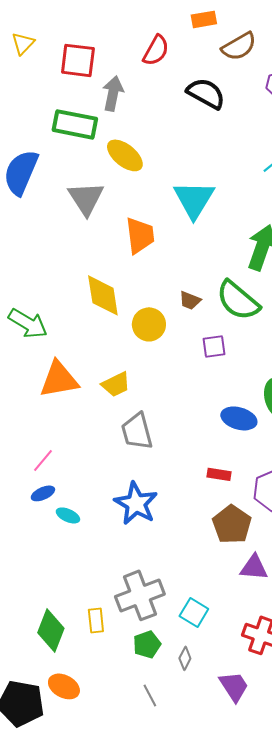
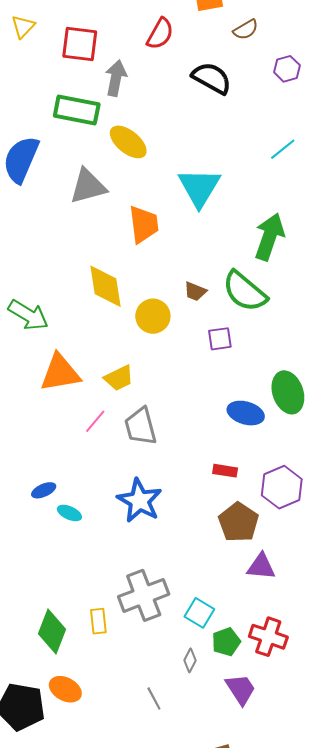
brown semicircle: (239, 46) -> (246, 30), size x0.7
gray triangle: (86, 198) -> (88, 186), turned 48
pink line: (43, 460) -> (95, 421), moved
green pentagon: (147, 644) -> (226, 642), moved

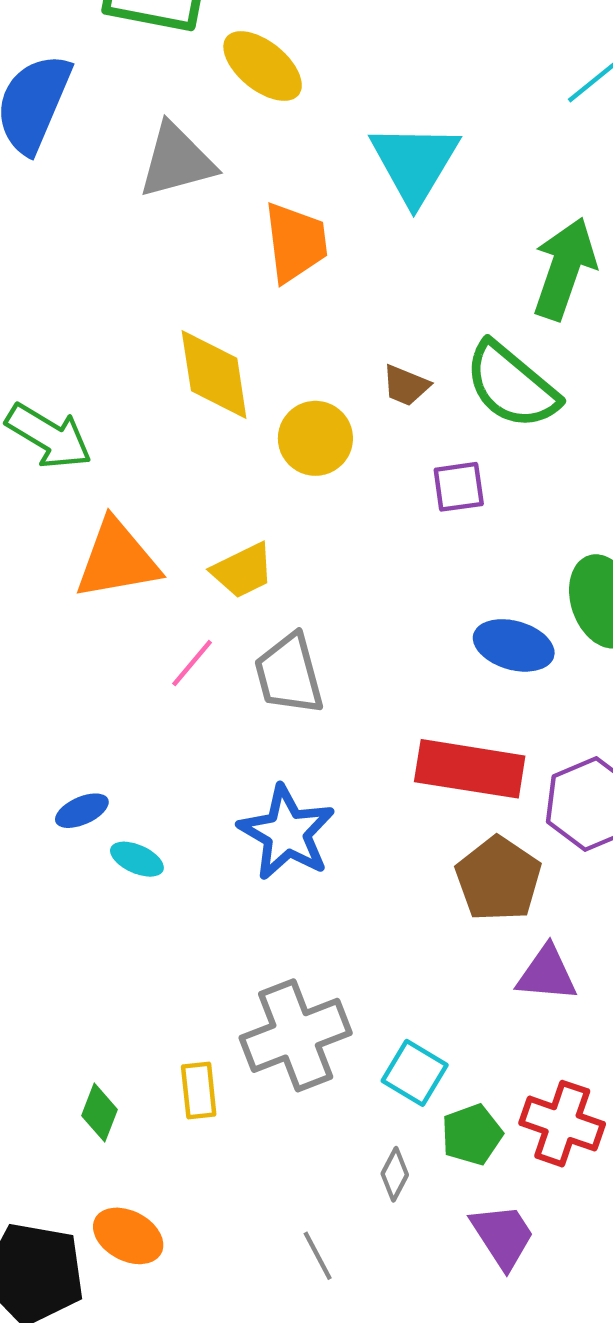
red rectangle: (225, 471) -> (470, 769), size x2.0
green diamond: (52, 631) -> (100, 1113), size x0.6

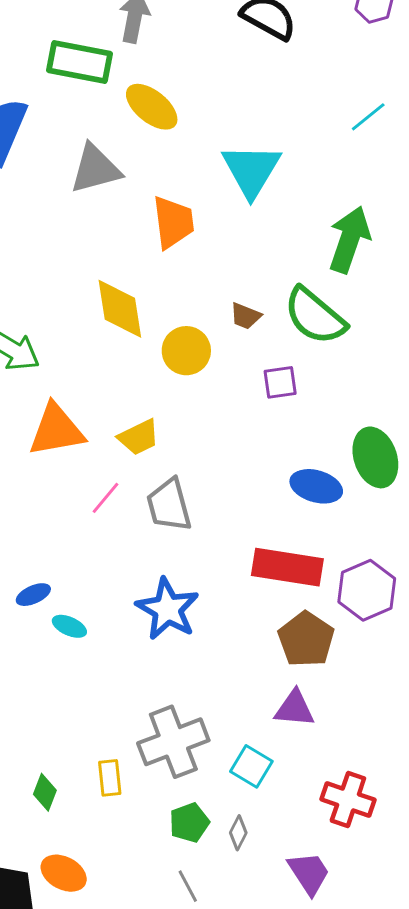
purple triangle: (547, 974) -> (295, 709), moved
green pentagon: (472, 1135) -> (189, 823), moved

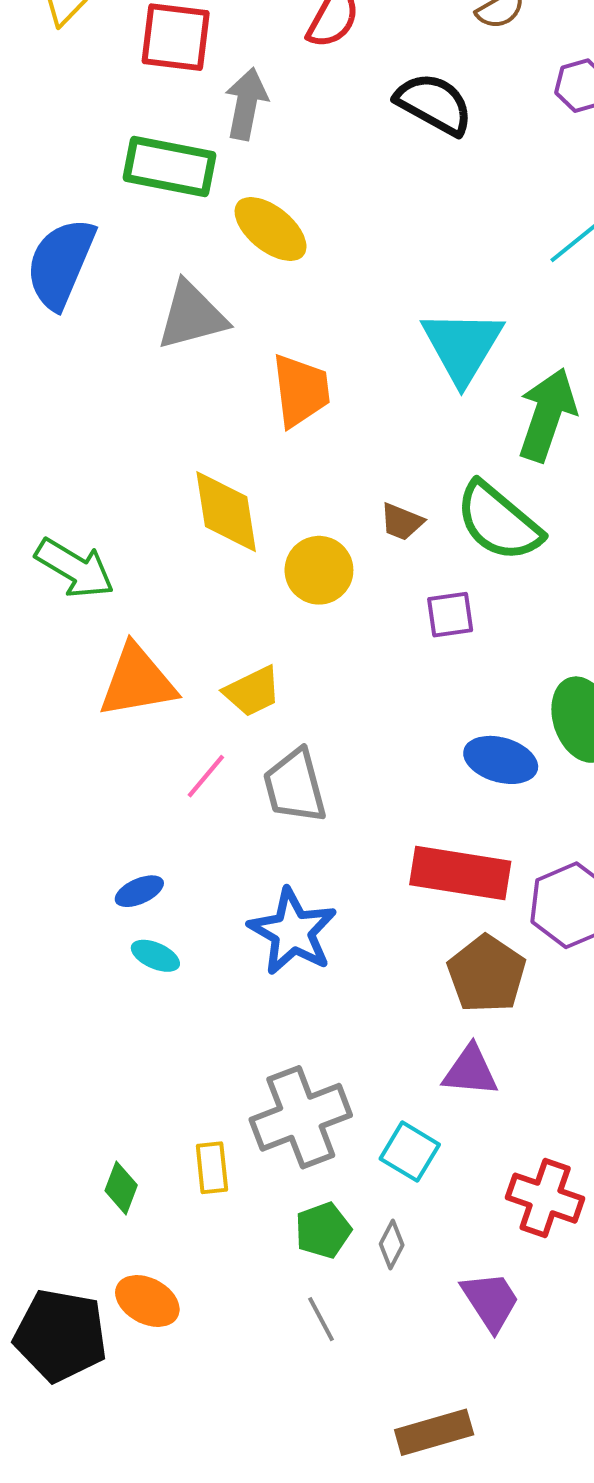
cyan triangle: (251, 170) -> (462, 346), moved
blue ellipse: (33, 595) -> (139, 891), moved

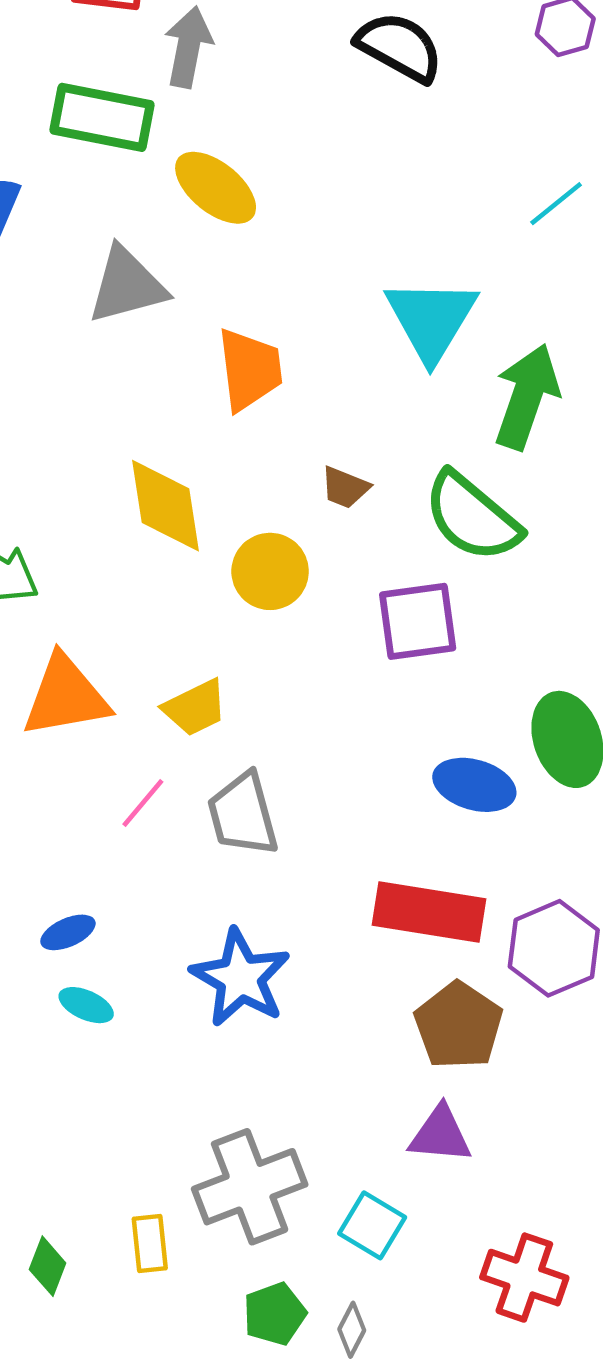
brown trapezoid: (402, 522) -> (345, 487), moved
purple square: (450, 615) -> (418, 621), size x1.5

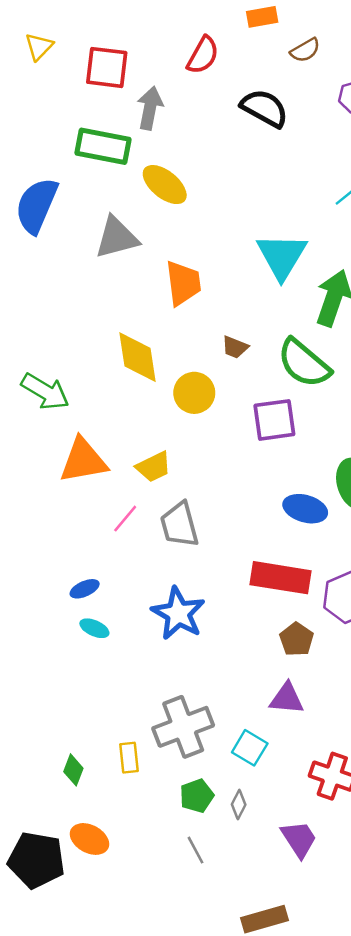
brown pentagon: (458, 1026) -> (297, 639), size x0.7

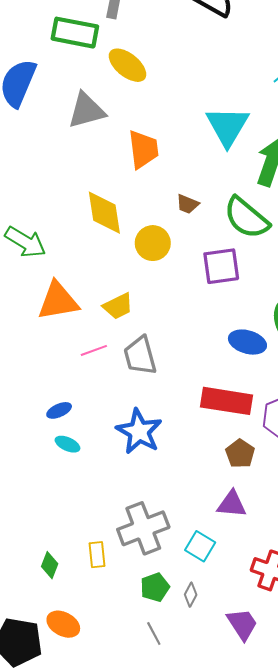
pink line: (125, 519) -> (94, 350), turned 30

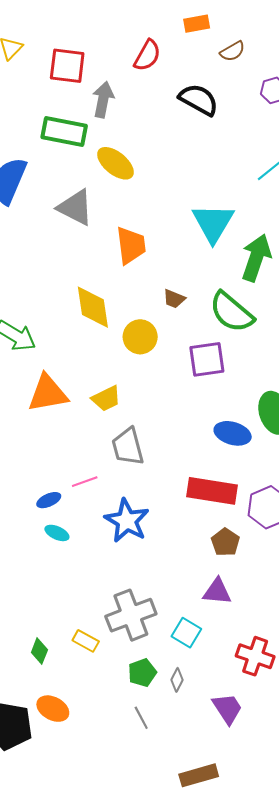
gray triangle: (86, 110) -> (75, 207), turned 42
pink line: (94, 350) -> (85, 482), moved
yellow rectangle: (97, 555) -> (86, 641), turned -55

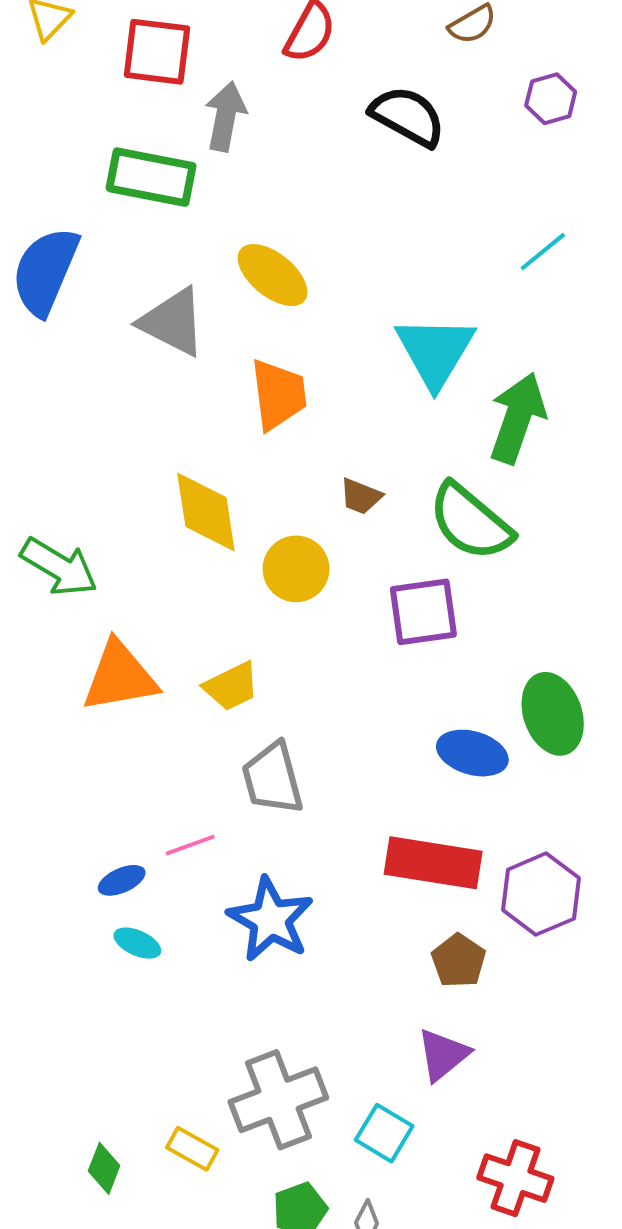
yellow ellipse: (115, 163) -> (273, 275), moved
purple triangle: (217, 591) -> (443, 1055), turned -44

